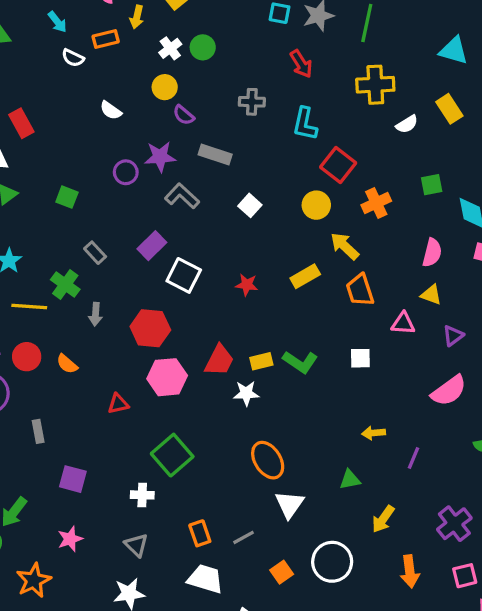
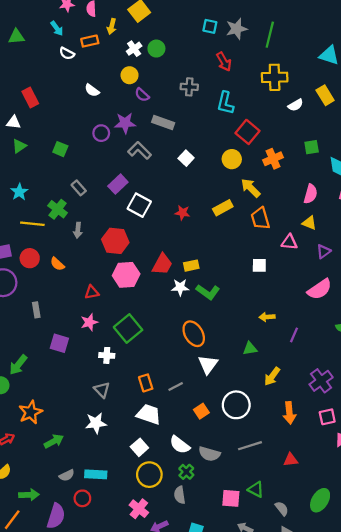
green L-shape: (300, 362) -> (208, 292), moved
pink star: (70, 539) -> (89, 322), moved

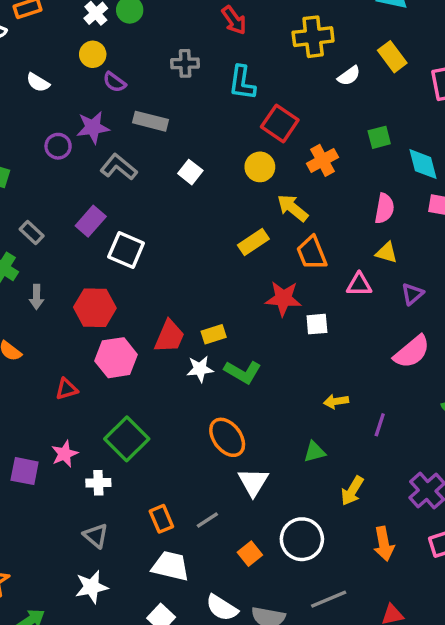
red star: (182, 213) -> (283, 298), moved, size x1.5
pink star: (89, 322) -> (65, 454), moved

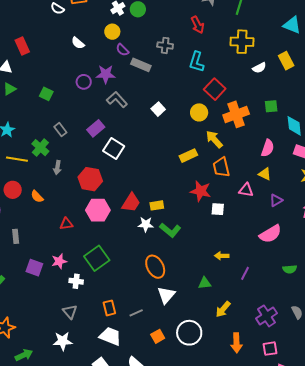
gray rectangle: (150, 121) -> (141, 65), moved
orange cross: (322, 160) -> (236, 114), size x1.4

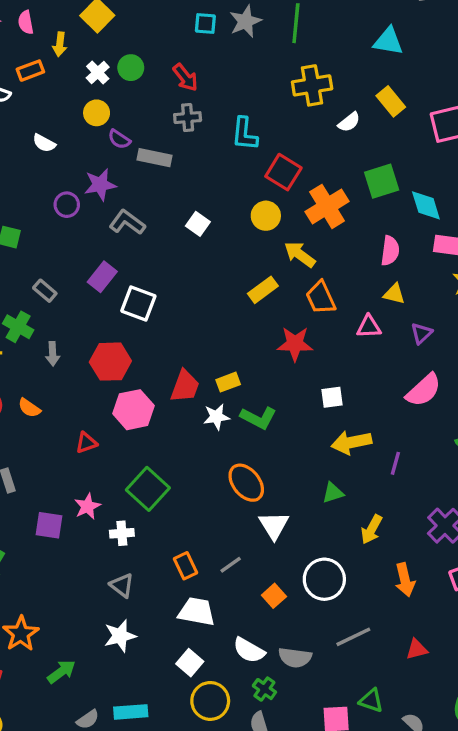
red arrow: (198, 25) -> (185, 77), moved
green square: (271, 106) -> (382, 181), size x1.5
white square: (218, 209) -> (332, 397), moved
yellow arrow: (222, 256) -> (351, 442), size x1.6

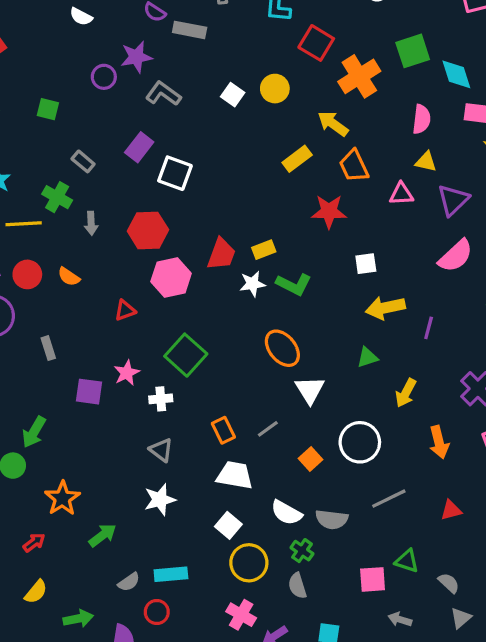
yellow circle: (266, 216) -> (275, 89), moved
purple triangle: (421, 333) -> (453, 200), size x1.5

